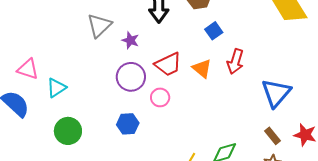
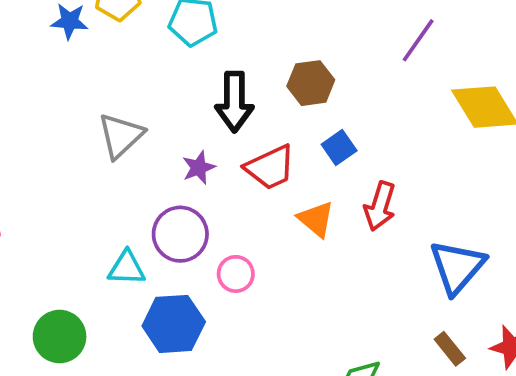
purple star: (130, 40) -> (199, 168), moved, turned 30
red trapezoid: (168, 64) -> (270, 167), moved
cyan triangle: (56, 88) -> (127, 268), moved, turned 35
blue hexagon: (128, 124) -> (174, 324), size x1.4

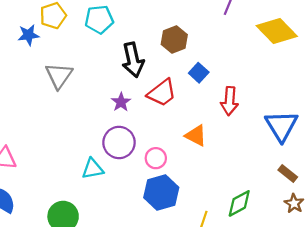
gray triangle: (121, 136) -> (59, 76), moved
orange triangle: (316, 219) -> (196, 136), moved
blue hexagon: (174, 324) -> (161, 193), moved

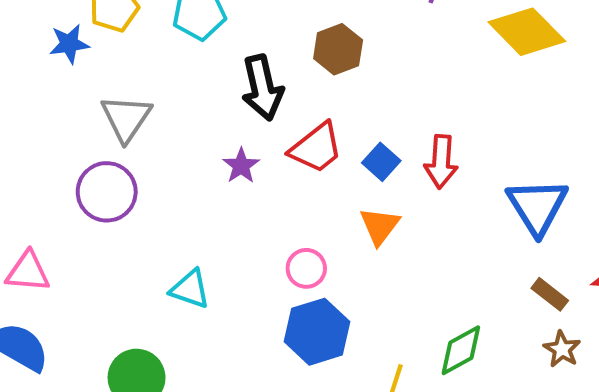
blue square: (199, 73) -> (381, 162), moved
orange triangle: (196, 136) -> (380, 226), turned 40
purple circle: (119, 142) -> (107, 192), moved
cyan triangle: (93, 169) -> (190, 289), turned 30

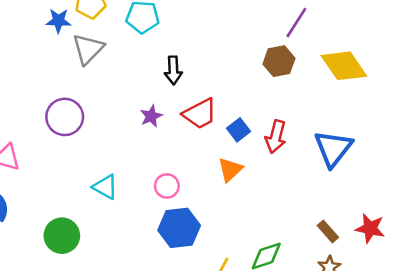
brown hexagon: (338, 49) -> (279, 61), moved
black arrow: (262, 88) -> (173, 70), size x0.7
gray triangle: (126, 118) -> (88, 49), moved
blue triangle: (537, 206) -> (333, 148), moved
pink circle: (306, 268) -> (167, 186), moved

